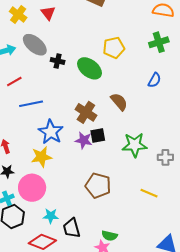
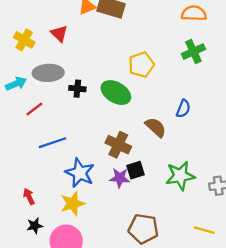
gray ellipse: (35, 45) -> (48, 73), turned -35
blue semicircle: (154, 80) -> (183, 109), moved
red line: (14, 81) -> (34, 109), moved

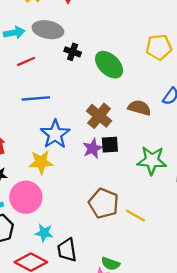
yellow pentagon: (141, 65) -> (159, 47), moved
brown semicircle: (156, 127) -> (139, 108), turned -40
purple star: (120, 178) -> (93, 148), turned 30
yellow line: (204, 230) -> (136, 216), moved

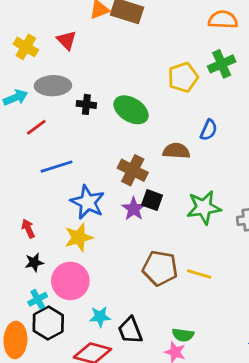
black square: (110, 145) -> (152, 200), turned 36

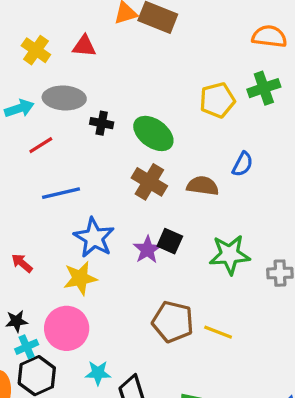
red triangle: (66, 40) -> (84, 46), turned -45
brown cross: (133, 170) -> (149, 182), moved
red arrow: (28, 229) -> (22, 263), turned -30
black star: (34, 262) -> (17, 321), moved

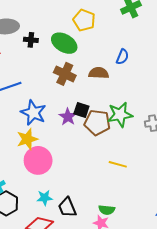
yellow pentagon: (217, 100) -> (84, 20), moved, turned -30
brown pentagon: (173, 322) -> (97, 123), moved
pink circle: (67, 328) -> (38, 160), moved

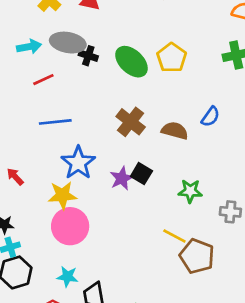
black cross: (31, 40) -> (88, 56), moved
green ellipse: (64, 43) -> (131, 62), moved
green star: (120, 115) -> (190, 191), size x0.7
brown pentagon: (97, 123) -> (197, 256), moved
yellow line: (118, 164) -> (174, 236), moved

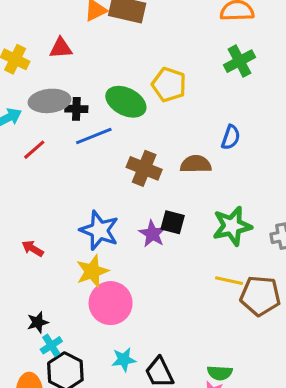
blue line: (55, 122) -> (94, 136), moved
red arrow: (15, 177) -> (33, 249), moved
green star: (190, 191) -> (232, 226), size x1.4

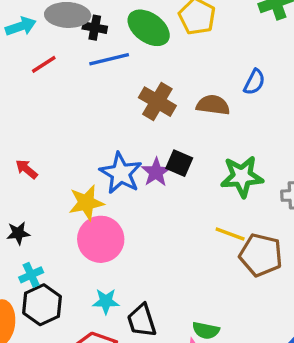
blue star: (99, 230) -> (121, 173), moved
black star: (38, 322) -> (18, 233), moved

